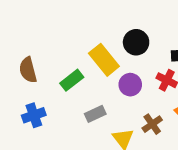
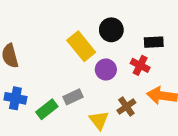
green rectangle: (72, 80) -> (47, 109), moved
blue cross: (34, 115) -> (15, 98), turned 30

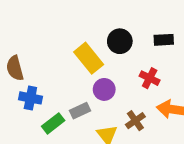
black rectangle: (154, 42) -> (164, 40), moved
purple circle: (106, 70) -> (104, 89), moved
blue cross: (15, 98) -> (30, 98), moved

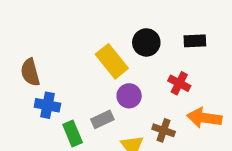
brown cross: (135, 121) -> (164, 130), turned -36
green rectangle: (53, 123) -> (73, 133), turned -75

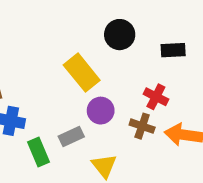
black circle: (146, 42) -> (120, 35), moved
brown cross: (164, 130) -> (142, 126), moved

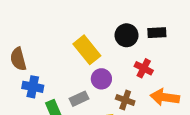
black circle: (120, 35) -> (127, 35), moved
brown cross: (142, 126) -> (125, 100), moved

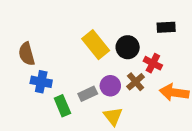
black circle: (127, 35) -> (128, 47), moved
purple circle: (101, 79) -> (110, 86), moved
brown cross: (125, 100) -> (136, 82), moved, turned 30

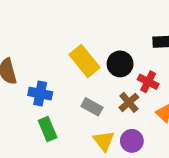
blue cross: (41, 82) -> (40, 94), moved
purple circle: (110, 86) -> (132, 141), moved
gray rectangle: (88, 94) -> (92, 107), moved, turned 54

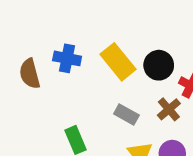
blue cross: (40, 94) -> (67, 58), moved

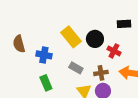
blue cross: (67, 58) -> (44, 55), moved
brown cross: (169, 109) -> (101, 73), moved, turned 32

